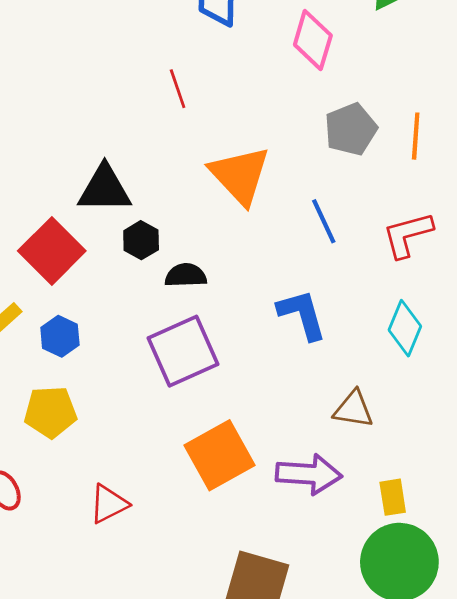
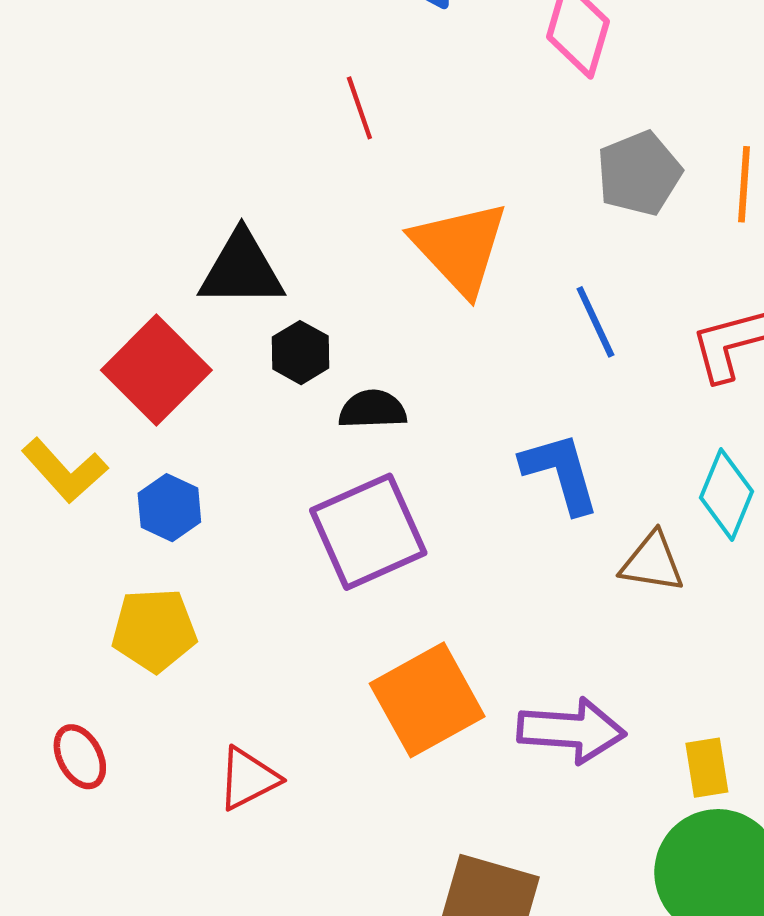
brown triangle: (353, 409) -> (652, 562), moved

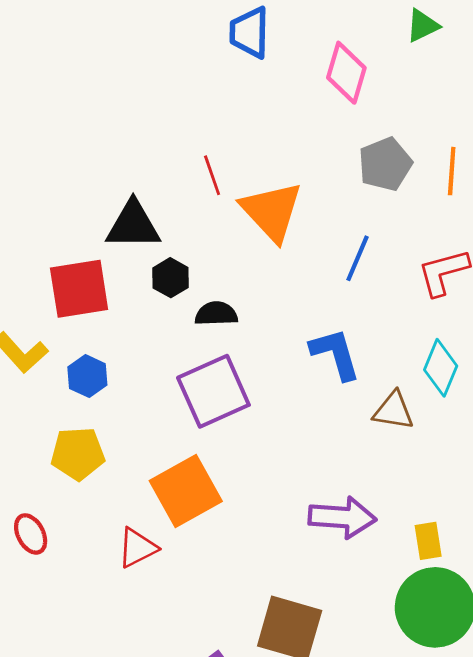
red line: (359, 108) -> (212, 175), moved
blue line: (595, 322) -> (357, 258), turned 48
red square: (156, 370) -> (79, 289), turned 36
orange square: (427, 700) -> (186, 491), moved

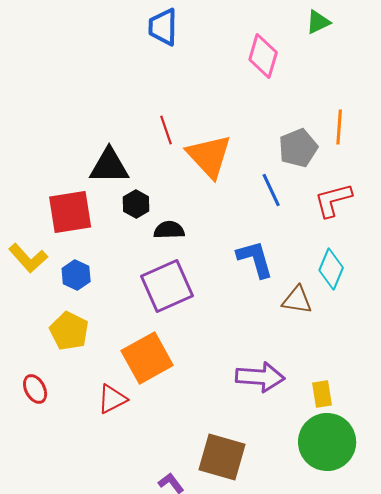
blue trapezoid: (249, 33) -> (163, 27), moved
gray pentagon: (385, 164) -> (298, 148), moved
blue line: (357, 258) -> (271, 190), turned -48
yellow pentagon: (78, 454) -> (69, 331), turned 30

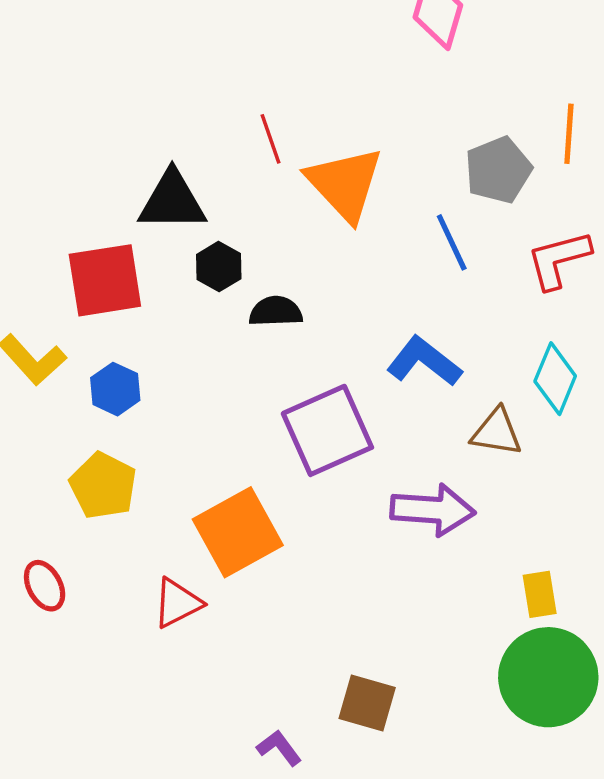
blue L-shape: (255, 259) -> (424, 361), turned -36
purple square: (167, 286) -> (327, 430), moved
purple arrow: (260, 377) -> (433, 510), moved
brown square: (222, 457) -> (367, 703), size x0.7

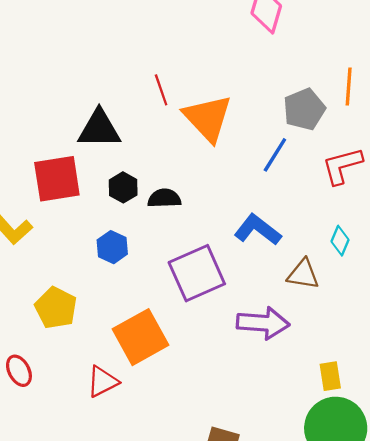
blue line: (452, 242) -> (275, 155), turned 57
black hexagon: (219, 267) -> (123, 187), moved
cyan diamond: (555, 379) -> (340, 241), size x0.7
blue hexagon: (115, 389) -> (112, 247), moved

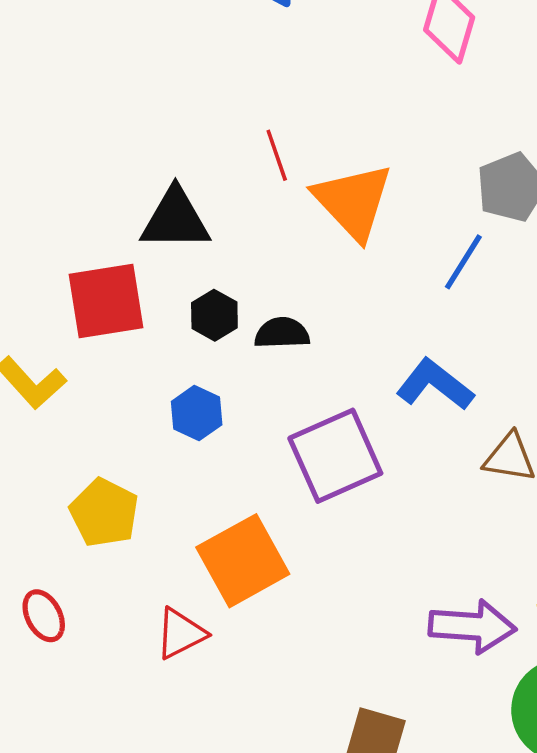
purple arrow: (263, 323) -> (472, 626), moved

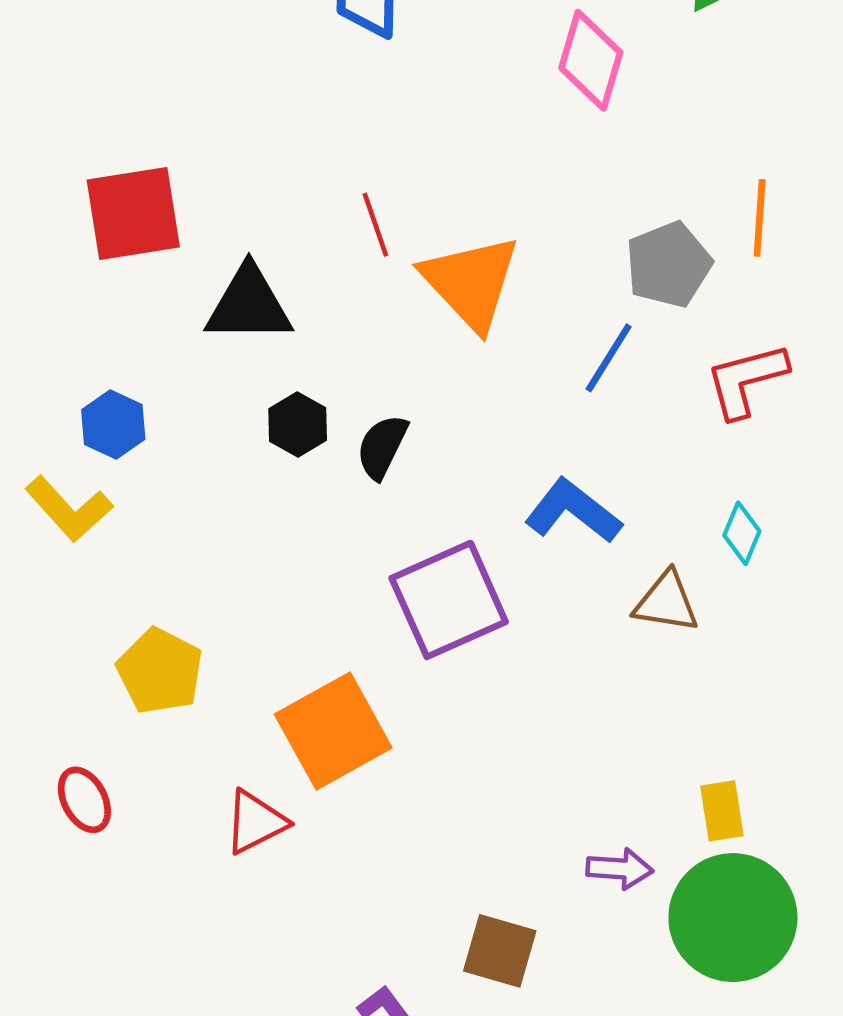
red square: (106, 301) -> (133, 213), moved
black semicircle: (282, 333) -> (382, 447), turned -62
blue hexagon: (197, 413) -> (113, 424), moved
purple arrow: (472, 626) -> (620, 869), moved, size x0.6

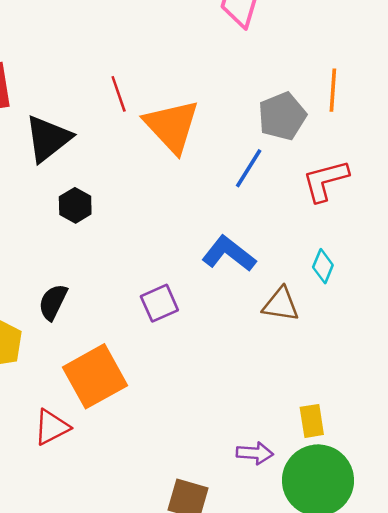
black triangle: (249, 305) -> (48, 138), turned -38
black semicircle: (382, 447) -> (53, 302), moved
purple square: (449, 600) -> (159, 303), size x0.6

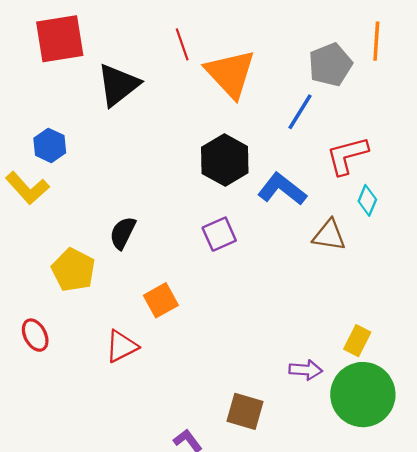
red L-shape: (325, 181) -> (347, 156), moved
black hexagon: (75, 205) -> (225, 160), moved, size x1.6
orange square: (95, 376) -> (161, 300), size x0.6
yellow rectangle: (312, 421) -> (357, 341), turned 36

